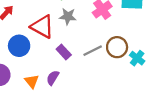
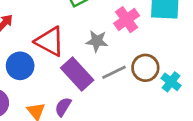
gray star: (68, 16) -> (97, 41), moved
purple rectangle: (64, 52) -> (77, 74), size x1.6

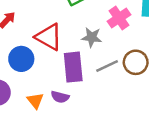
purple rectangle: (77, 74) -> (73, 67), turned 36
purple semicircle: (63, 107) -> (60, 97), turned -108

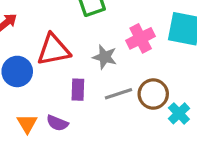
red triangle: (49, 37) -> (53, 50), turned -48
purple rectangle: (73, 67) -> (78, 90), size x0.6

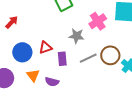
red triangle: (53, 50) -> (45, 48), moved, size x0.6
orange triangle: (27, 124) -> (33, 75), moved

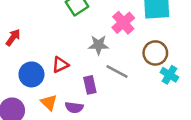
brown circle: (110, 55) -> (155, 53), moved
gray line: (88, 58) -> (117, 72), turned 60
purple rectangle: (62, 59) -> (90, 85), moved

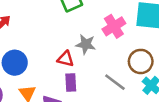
red triangle: (60, 65) -> (66, 59), moved, turned 30
gray line: (117, 72) -> (115, 82), moved

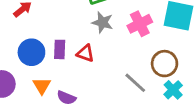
gray star: (86, 44) -> (103, 22), moved
purple rectangle: (71, 82) -> (60, 49), moved

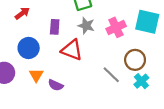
purple rectangle: (60, 49) -> (55, 27), moved
red triangle: (85, 53) -> (72, 50), size x1.5

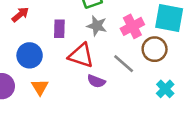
brown circle: (135, 60) -> (155, 49), moved
gray line: (111, 75) -> (124, 64), moved
purple semicircle: (56, 85) -> (96, 81), moved

